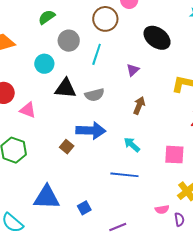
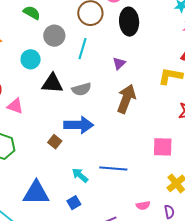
green semicircle: (47, 17) -> (32, 13), turned 66
black ellipse: (157, 38) -> (129, 22), moved, turned 52
brown arrow: (139, 105) -> (126, 99), size x1.6
cyan arrow: (132, 145) -> (80, 175), moved
pink semicircle: (162, 209) -> (143, 205), moved

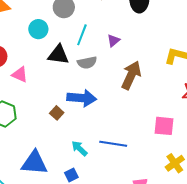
cyan line: (83, 49) -> (82, 35), moved
purple triangle: (119, 63) -> (113, 40), moved

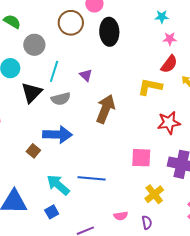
purple triangle: (113, 40) -> (86, 75), turned -32
black triangle: (58, 55) -> (32, 93), turned -50
cyan arrow: (79, 148) -> (58, 185), size x1.4

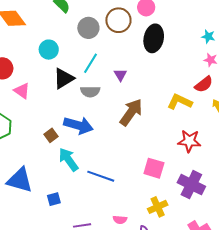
gray circle: (34, 45) -> (88, 28), moved
cyan arrow: (58, 185) -> (68, 159), moved

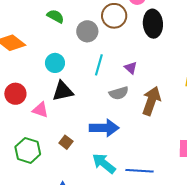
black triangle: (64, 78) -> (63, 91), moved, turned 35
gray semicircle: (90, 91) -> (119, 93), moved
brown square: (51, 135) -> (66, 142), moved

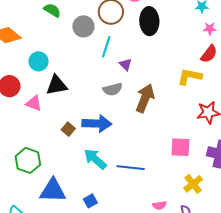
cyan circle: (55, 63) -> (39, 61), moved
cyan line: (99, 65) -> (106, 47), moved
brown square: (66, 142) -> (68, 129), moved
green hexagon: (28, 150) -> (28, 160), moved

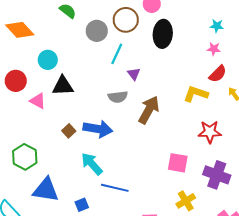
pink star: (210, 29) -> (214, 49), moved
blue line: (131, 168) -> (115, 188), moved

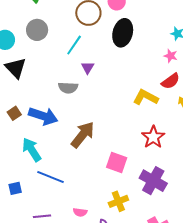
gray circle: (97, 31) -> (37, 30), moved
black triangle: (63, 86) -> (16, 68), turned 40
brown arrow: (149, 110) -> (83, 135), moved
red star: (210, 132) -> (153, 137), turned 30

